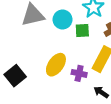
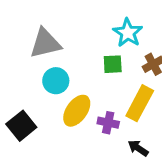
cyan circle: (63, 20) -> (56, 81), moved

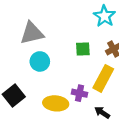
cyan star: (128, 33) -> (104, 16), moved
yellow ellipse: (77, 111) -> (56, 103), moved, turned 60

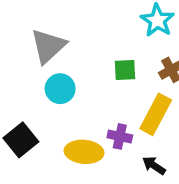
gray triangle: (32, 33) -> (48, 46), turned -30

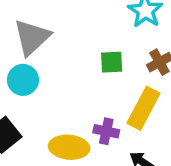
cyan circle: (60, 89) -> (23, 80), moved

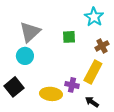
green square: (112, 62) -> (69, 37), moved

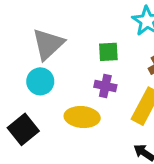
purple cross: (72, 85) -> (105, 86), moved
yellow ellipse: (51, 94) -> (82, 117), moved

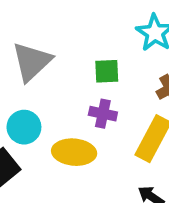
cyan circle: (40, 81) -> (24, 127), moved

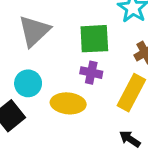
green square: (107, 71) -> (94, 39), size x1.5

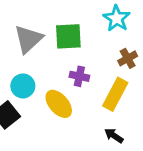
green square: (94, 39) -> (68, 36), moved
yellow ellipse: (68, 103) -> (59, 104), turned 44

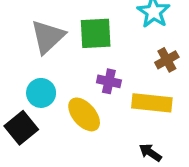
yellow rectangle: (115, 94) -> (152, 103), turned 68

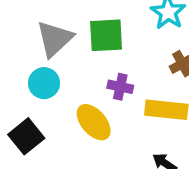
cyan circle: (41, 93) -> (44, 83), moved

